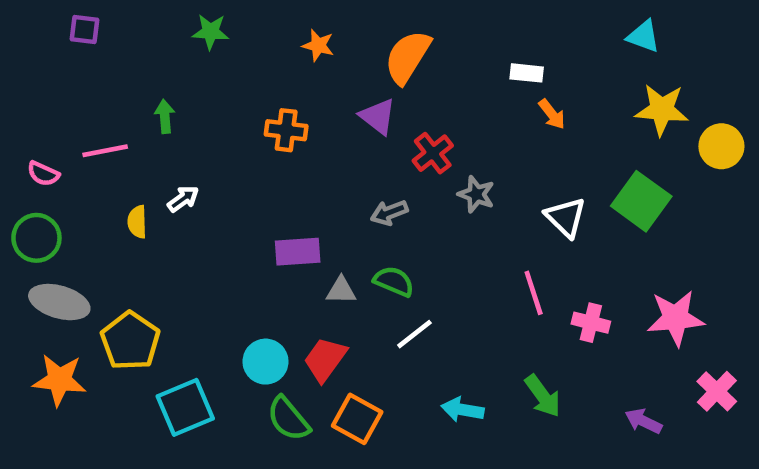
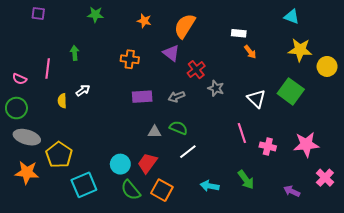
pink line: (105, 151) -> (48, 69), turned -72
purple rectangle: (298, 252) -> (142, 97), moved

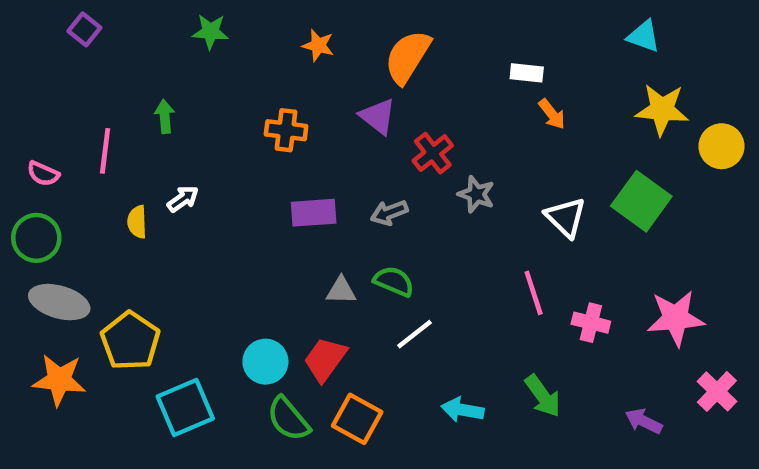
purple square: (38, 14) -> (84, 29), turned 32

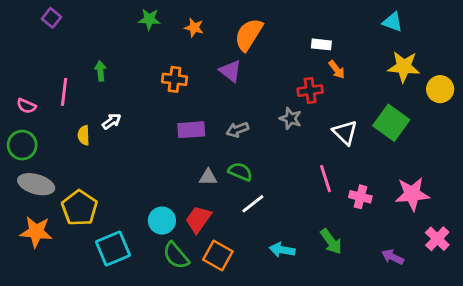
green star: (210, 32) -> (149, 19), moved
red cross: (433, 153) -> (310, 91), moved, turned 30

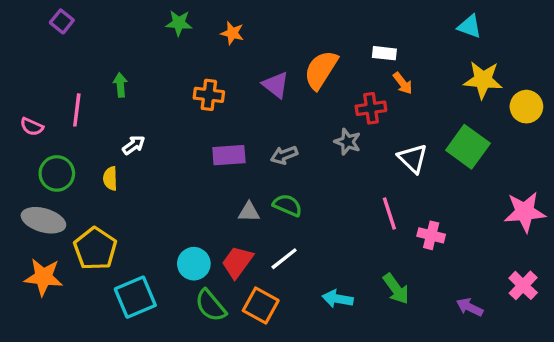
orange semicircle: (249, 35) -> (321, 70), moved
yellow semicircle: (84, 135) -> (110, 178), moved
green circle: (22, 145) -> (57, 173), moved
pink star: (412, 194) -> (525, 212), moved
white line: (253, 204) -> (284, 259), moved

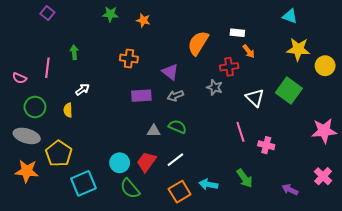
purple square: (62, 21) -> (47, 13), moved
purple triangle: (276, 85) -> (170, 72), moved
orange square: (261, 305) -> (180, 192), moved, turned 30

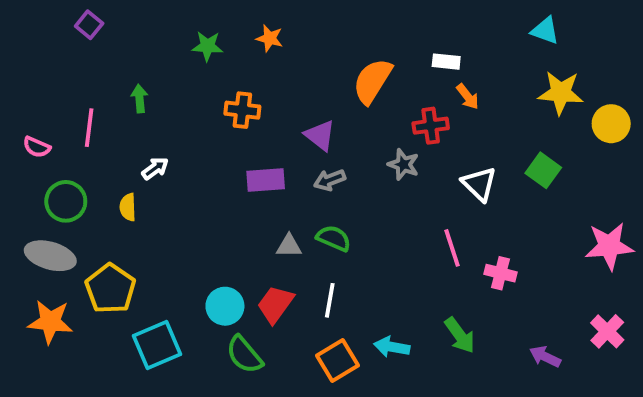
green star: (110, 14) -> (207, 46), moved
green square: (289, 90) -> (543, 170), size x0.7
white line: (175, 160) -> (330, 300), turned -42

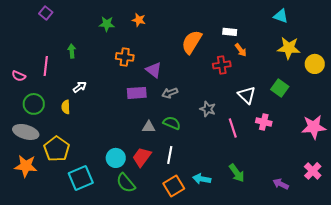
purple triangle: (320, 135) -> (154, 70), moved
gray star: (403, 164) -> (208, 109), moved
pink cross: (501, 273) -> (264, 122), moved

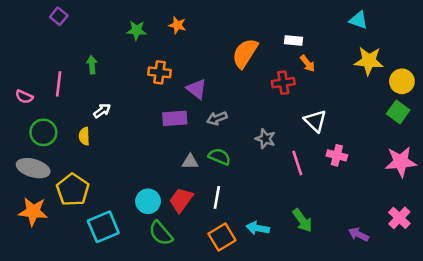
green square: (280, 88) -> (398, 112), moved

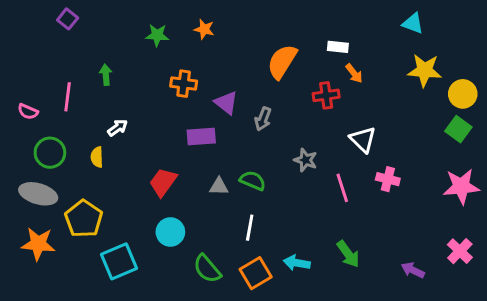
gray arrow: (217, 118) -> (263, 119), moved, turned -48
red trapezoid: (181, 200) -> (163, 182), moved
green semicircle: (161, 233) -> (207, 269), moved

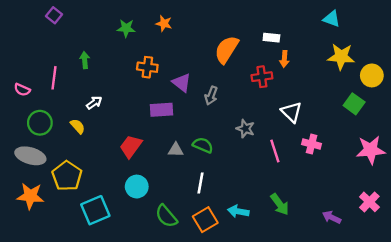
orange arrow: (354, 73) -> (284, 59), turned 42
green square: (458, 129) -> (354, 104), moved
yellow semicircle: (97, 157) -> (78, 126), turned 140

